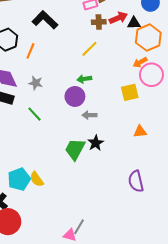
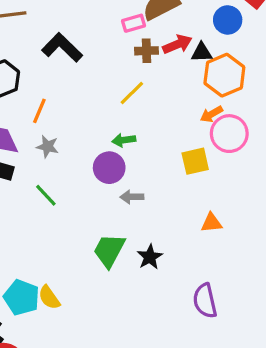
orange line: (30, 51) -> (39, 111), moved
black star: (96, 143) -> (150, 257), moved
cyan pentagon: (19, 179) -> (22, 297), turned -30

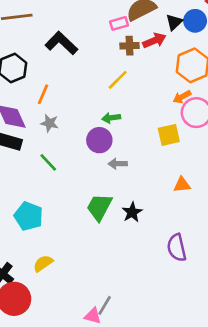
black triangle: (202, 52) -> (174, 22), moved, turned -42
cyan pentagon: (22, 297) -> (29, 216), moved
yellow semicircle: (49, 297) -> (43, 263), moved, turned 90

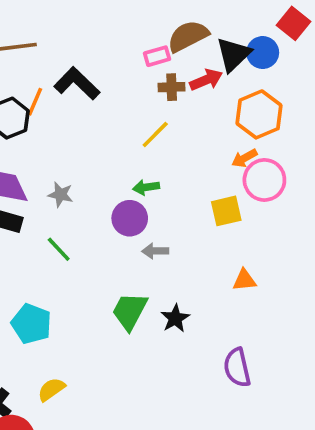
black triangle: (174, 22) -> (233, 54), size x1.5
orange line: (43, 94) -> (35, 102), moved

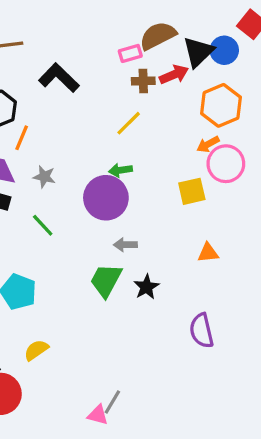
orange line: (35, 102) -> (22, 138), moved
purple circle: (130, 218) -> (106, 198), size x1.4
gray arrow: (155, 251) -> (125, 245), moved

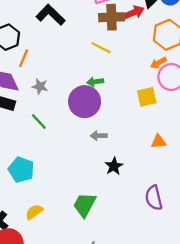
brown cross: (143, 81) -> (112, 17), size x1.5
yellow line: (129, 123) -> (101, 48), turned 72
green trapezoid: (106, 280) -> (85, 205), moved

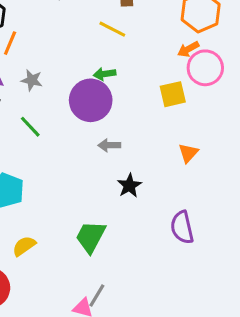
orange triangle: (158, 142) -> (188, 153), turned -42

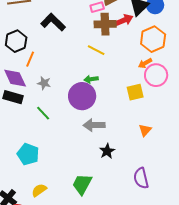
gray arrow: (109, 145) -> (94, 125), size x1.5

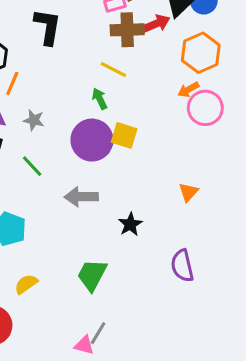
black L-shape: (53, 22) -> (48, 27), turned 55
green arrow: (91, 79) -> (100, 99), moved, turned 72
yellow square: (135, 92) -> (124, 135), moved, turned 30
gray arrow: (94, 125) -> (81, 197), moved

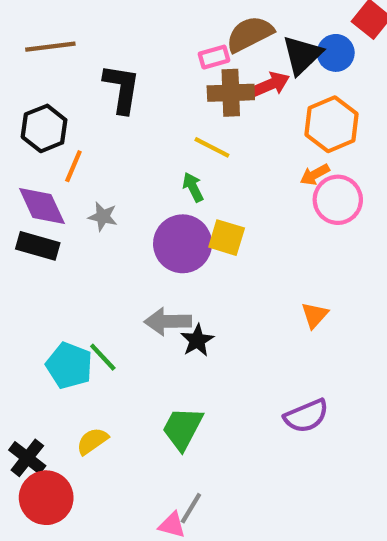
green line: (32, 166) -> (103, 357), moved
black star: (130, 224) -> (197, 340), moved
purple semicircle: (182, 266) -> (306, 416), turned -100

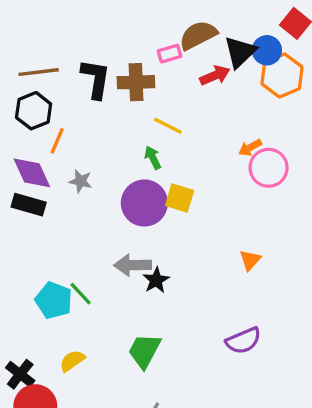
brown line: (50, 47) -> (39, 72), moved
brown cross: (231, 93) -> (136, 82), moved
orange hexagon: (331, 124) -> (282, 75), moved

